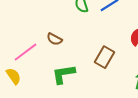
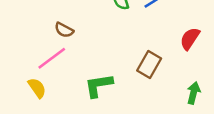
brown semicircle: (55, 39) -> (64, 30), moved

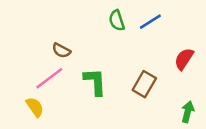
green L-shape: (99, 85) -> (95, 82), moved, turned 96

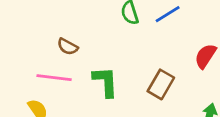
pink line: (49, 78) -> (54, 78), turned 44

